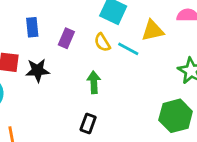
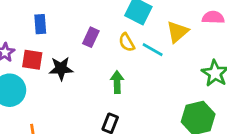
blue rectangle: (32, 27) -> (40, 24), moved
yellow triangle: (153, 30) -> (177, 32), turned -30

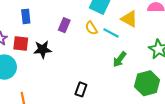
yellow triangle: (177, 32) -> (129, 19), turned -48
green arrow: (117, 82) -> (120, 59), moved, turned -140

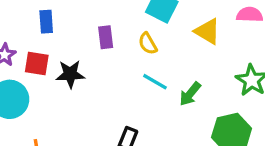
purple rectangle: (64, 25) -> (106, 37), turned -32
cyan line: (111, 33) -> (155, 82), moved

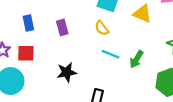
purple rectangle: (106, 37) -> (62, 27), moved
black star: (70, 74) -> (67, 72), moved

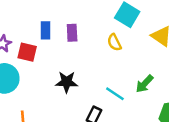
blue rectangle: (28, 23) -> (46, 30), moved
cyan line: (111, 54) -> (115, 94), moved

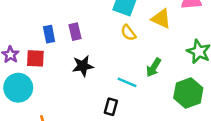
yellow semicircle: (114, 42) -> (128, 33), moved
black star: (67, 82) -> (83, 66), moved

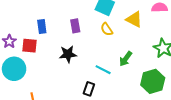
purple rectangle: (75, 32) -> (75, 26), moved

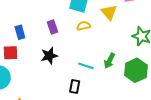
yellow triangle: (134, 19) -> (109, 12), turned 30
yellow semicircle: (107, 29) -> (84, 26), turned 120
green arrow: (126, 59) -> (109, 61), moved

